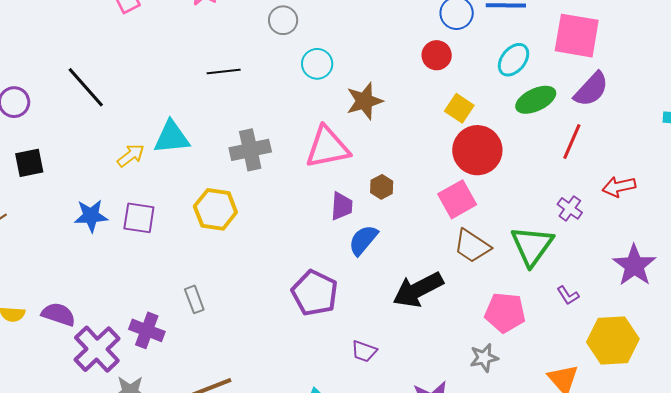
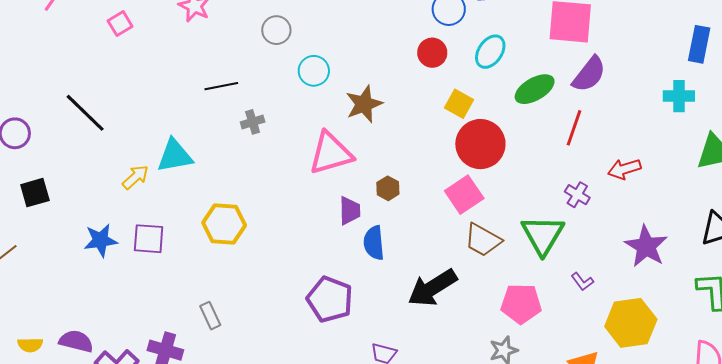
cyan ellipse: (514, 60) -> (490, 52), moved
gray cross: (250, 150) -> (253, 122), moved, size x0.6
blue semicircle: (363, 240) -> (374, 243), turned -40

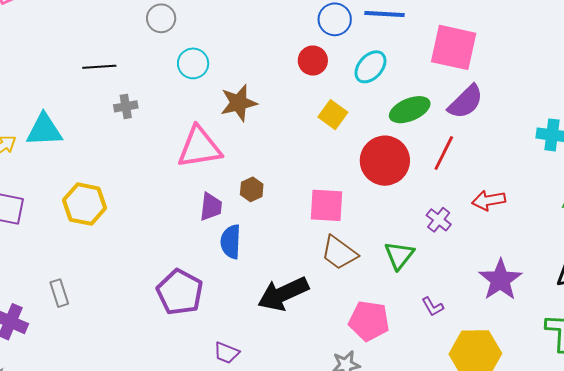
red circle: (480, 144) -> (385, 161), moved
pink square: (464, 195) -> (326, 205), turned 30
green triangle: (543, 235) -> (399, 255), size x0.7

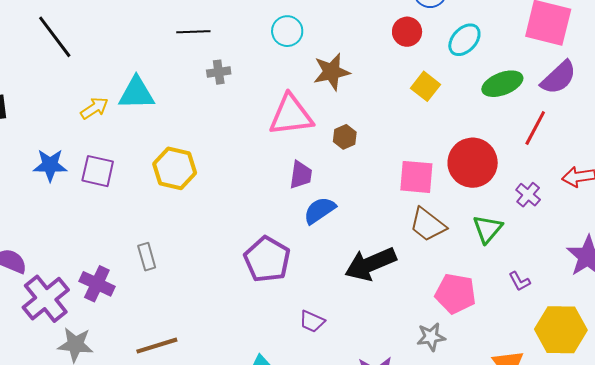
red circle: (385, 161) -> (473, 163), moved
brown hexagon: (252, 189) -> (345, 137), moved
blue semicircle: (231, 242) -> (320, 210), turned 52

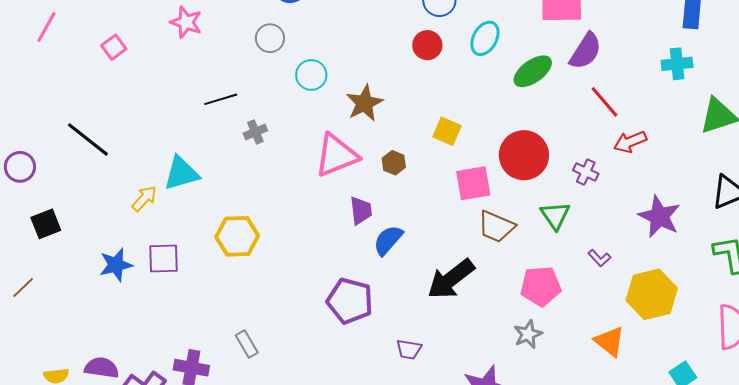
yellow square: (425, 86) -> (447, 131), moved
red line: (535, 128) -> (605, 102), moved, turned -54
gray rectangle: (147, 257) -> (247, 344), moved

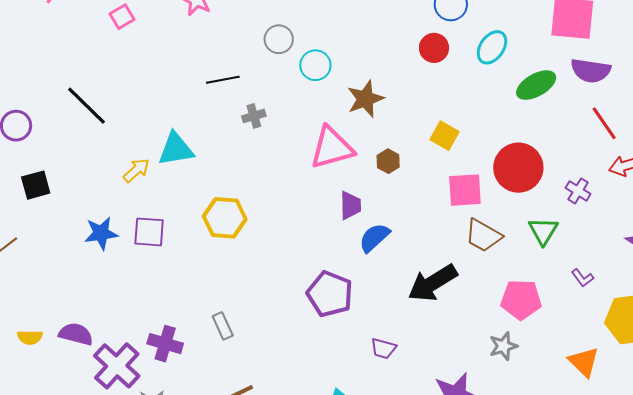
gray circle: (270, 38) -> (279, 39), moved
purple semicircle: (586, 51) -> (591, 71), turned 60

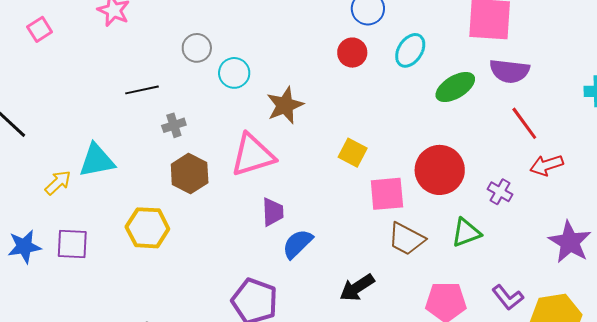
yellow square: (444, 136) -> (353, 153), moved
brown hexagon: (388, 161) -> (190, 173), moved, size x1.6
green triangle: (543, 231) -> (466, 233), turned 40
purple L-shape: (582, 278) -> (508, 297), moved, size x1.4
black arrow: (433, 283) -> (357, 288), size x0.7

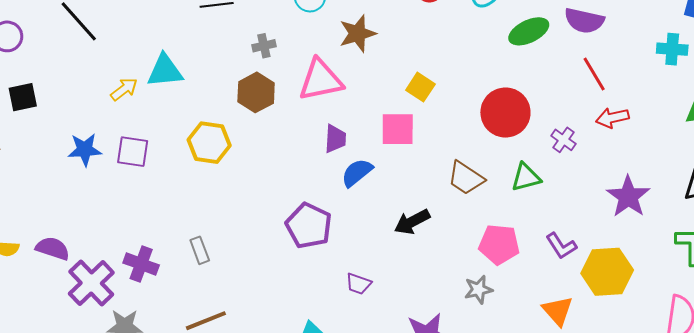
gray cross: (174, 125) -> (264, 46), moved
pink square: (387, 194) -> (398, 129), moved

